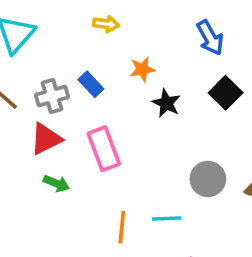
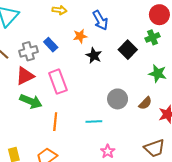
blue arrow: (210, 38) -> (100, 20), moved
green arrow: (56, 183) -> (31, 101), size x1.5
orange line: (122, 227) -> (55, 122), moved

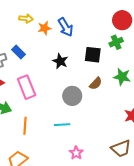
orange star: (80, 36) -> (44, 28), moved
black square: (128, 50) -> (93, 55), turned -36
gray circle: (118, 99) -> (72, 96), moved
brown semicircle: (145, 103) -> (96, 83), moved

